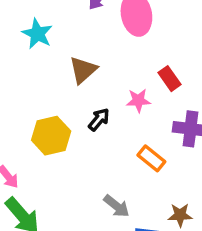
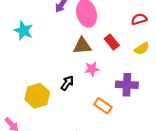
brown triangle: (83, 70) -> (82, 46), moved, turned 42
red rectangle: (170, 79) -> (112, 42), moved

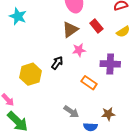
brown triangle: (82, 46) -> (70, 29), turned -30

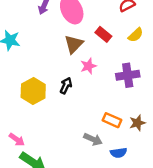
yellow hexagon: (30, 74) -> (33, 91), moved
orange rectangle: (89, 83) -> (112, 120), moved
brown star: (108, 114) -> (137, 123), moved

